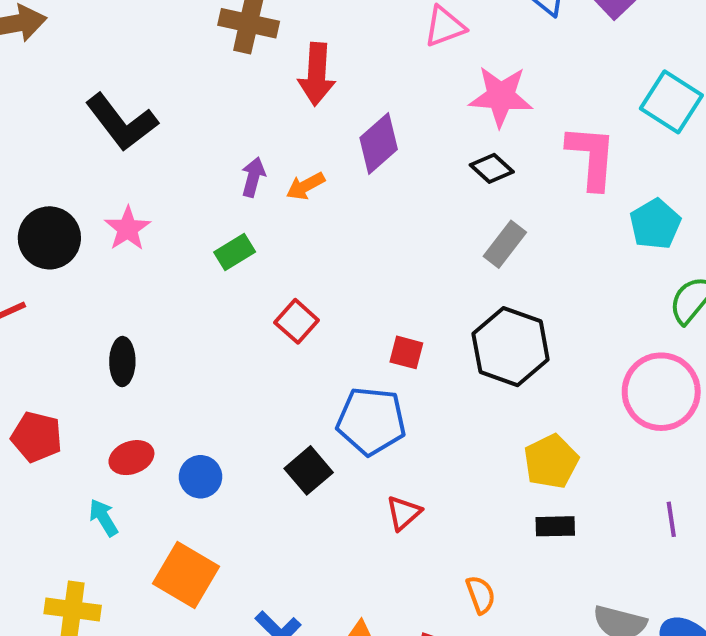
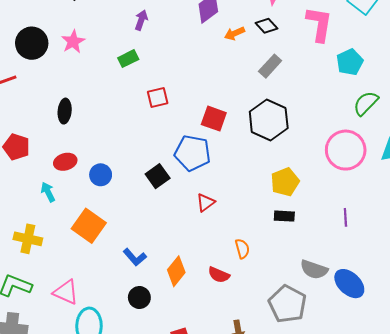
orange arrow: (306, 186) -> (234, 33), moved
red square: (297, 321) -> (158, 97), turned 30
red square: (406, 352) -> (214, 119), size x1.4

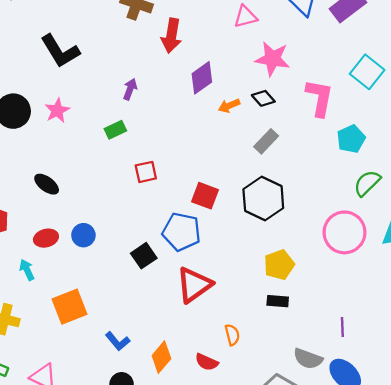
black ellipse: (65, 111) -> (47, 184), turned -60
blue circle: (101, 175) -> (83, 235), moved
red triangle: (205, 203) -> (194, 285), size x1.8
purple line: (345, 217) -> (342, 327), moved
orange square: (89, 226) -> (69, 307), turned 32

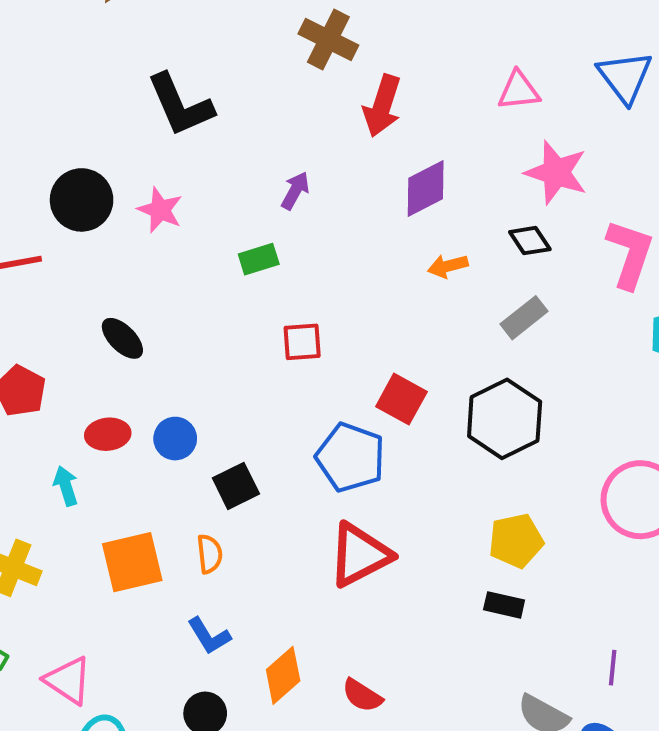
orange arrow: (229, 106) -> (448, 266), moved
pink star: (57, 110) -> (160, 210), turned -30
black square: (144, 256) -> (236, 486), moved
orange semicircle: (232, 335) -> (210, 554), moved

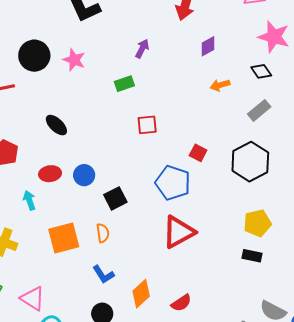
purple diamond: (426, 189) -> (208, 46), size x0.7
red square: (401, 399) -> (198, 153), size x0.7
red semicircle: (362, 695) -> (181, 303), turned -65

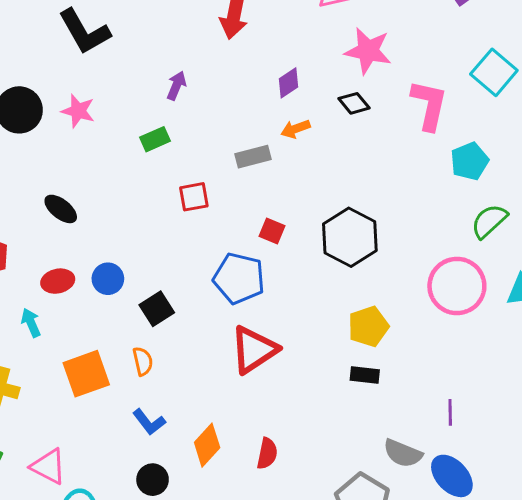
purple diamond: (208, 46) -> (289, 83), moved
gray rectangle: (259, 110) -> (253, 157), moved, turned 30
red semicircle: (181, 303) -> (267, 453), turned -40

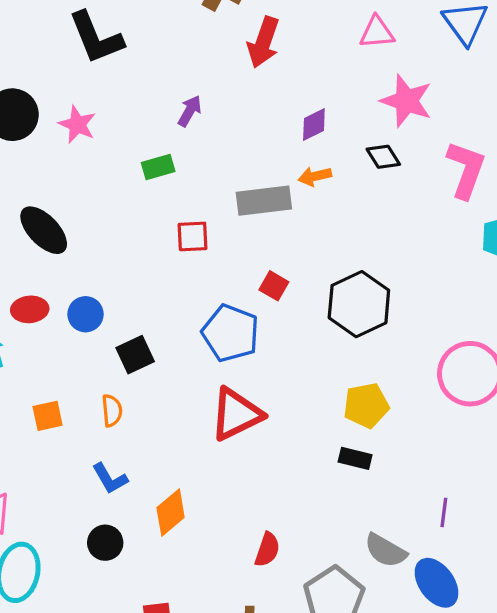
gray rectangle: (253, 157) -> (264, 201), size x1.4
black ellipse: (61, 209) -> (44, 230), size x1.4
orange square: (86, 374) -> (48, 416), size x0.6
red semicircle: (267, 453) -> (267, 550), moved

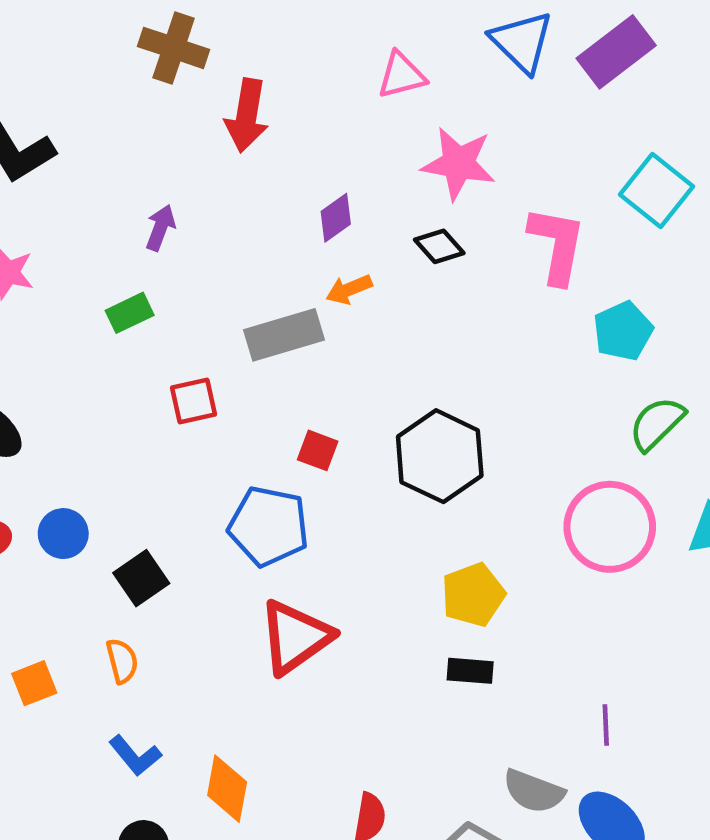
orange diamond: (171, 513) -> (227, 789), turned -30

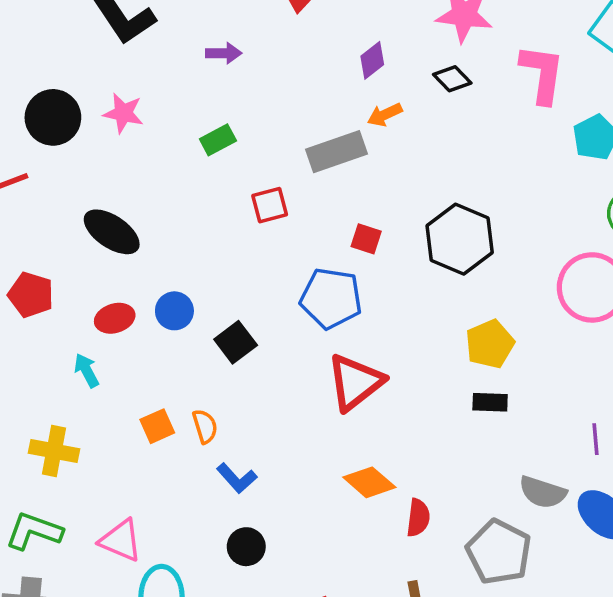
purple arrow: (160, 228) -> (224, 53), moved, turned 72
orange semicircle: (122, 661) -> (205, 426), moved
orange diamond: (227, 789) -> (369, 482), moved, turned -57

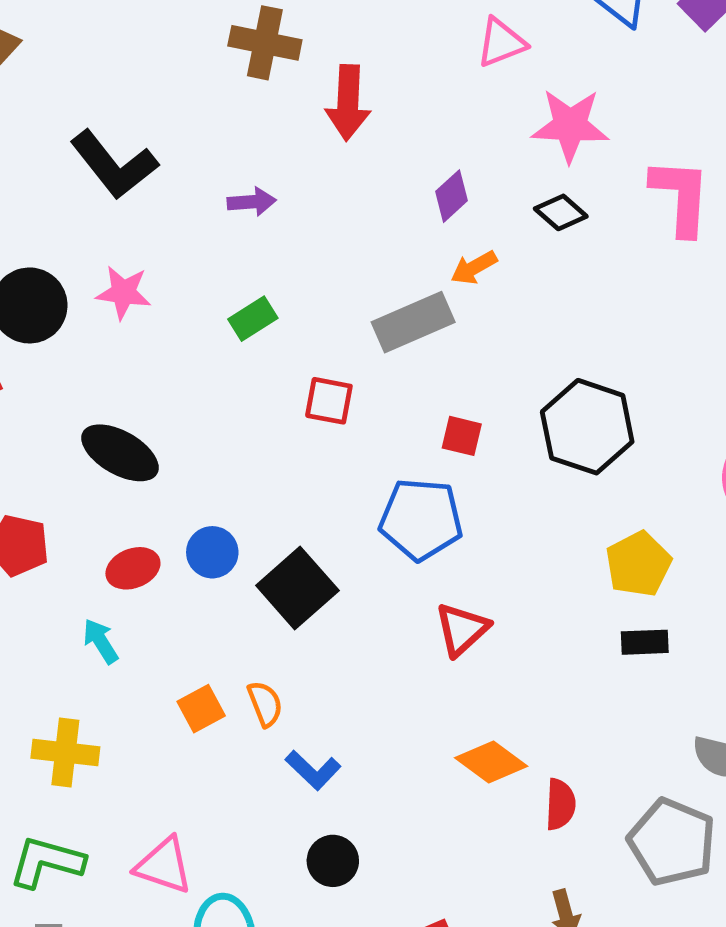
red square: (270, 205) -> (329, 401), turned 30
black square: (236, 342) -> (297, 588), size x1.4
red triangle: (355, 382) -> (462, 629), size x0.7

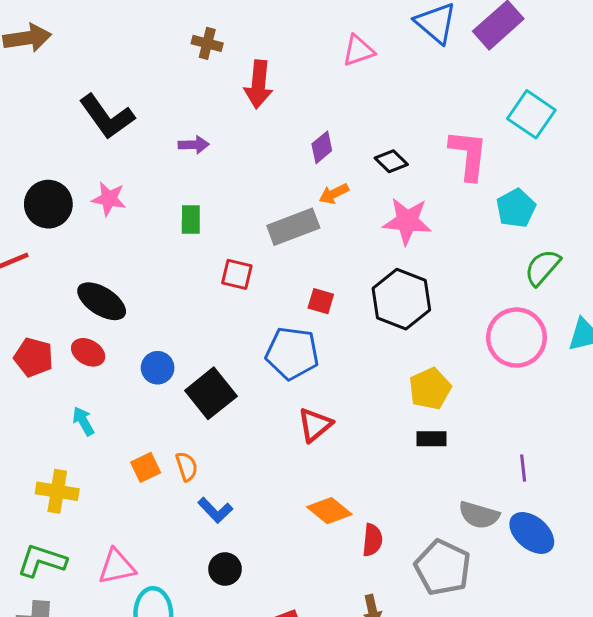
brown cross: (265, 43) -> (207, 43), size x0.7
pink star: (570, 126) -> (407, 221), moved
green rectangle: (253, 319) -> (191, 219), turned -60
red ellipse: (133, 568) -> (88, 352), moved, turned 48
pink triangle: (164, 866) -> (117, 567), turned -33

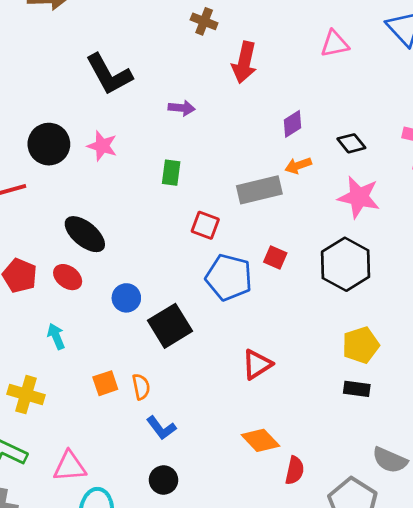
blue pentagon: (292, 353) -> (229, 277), moved

